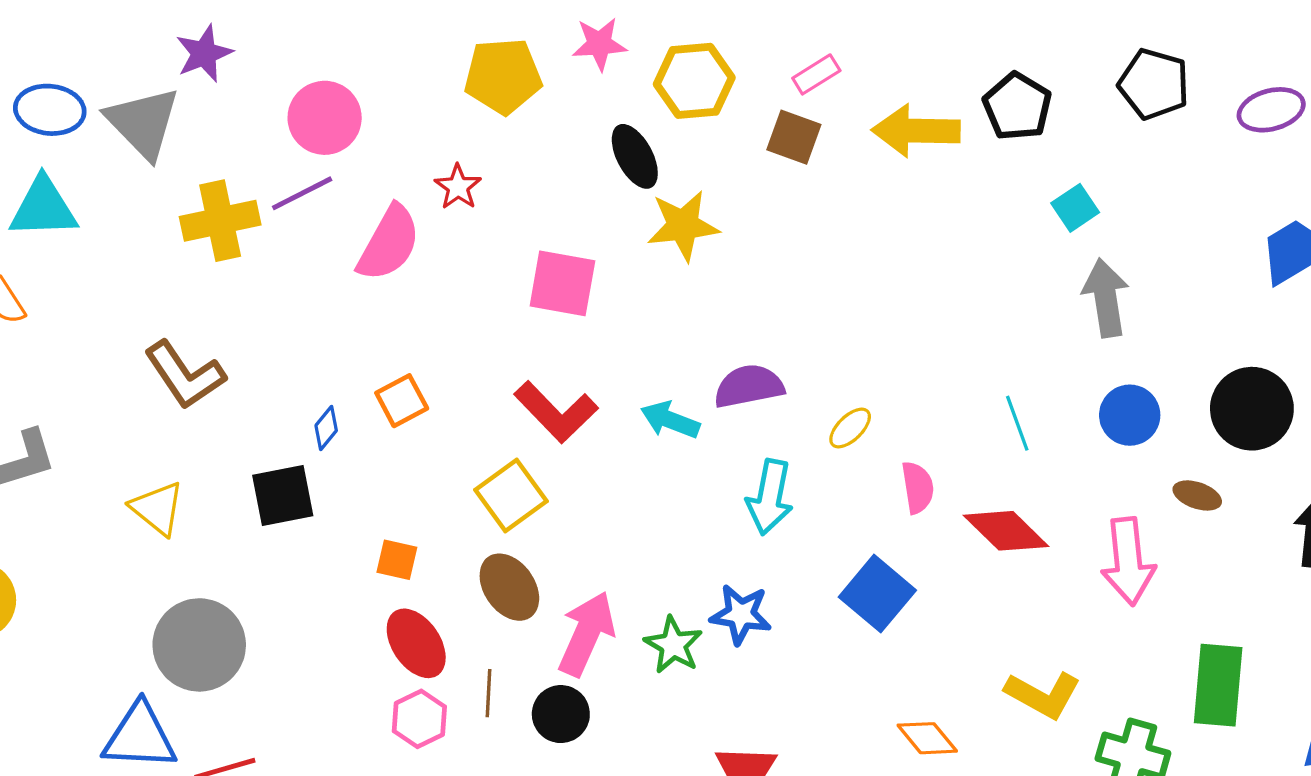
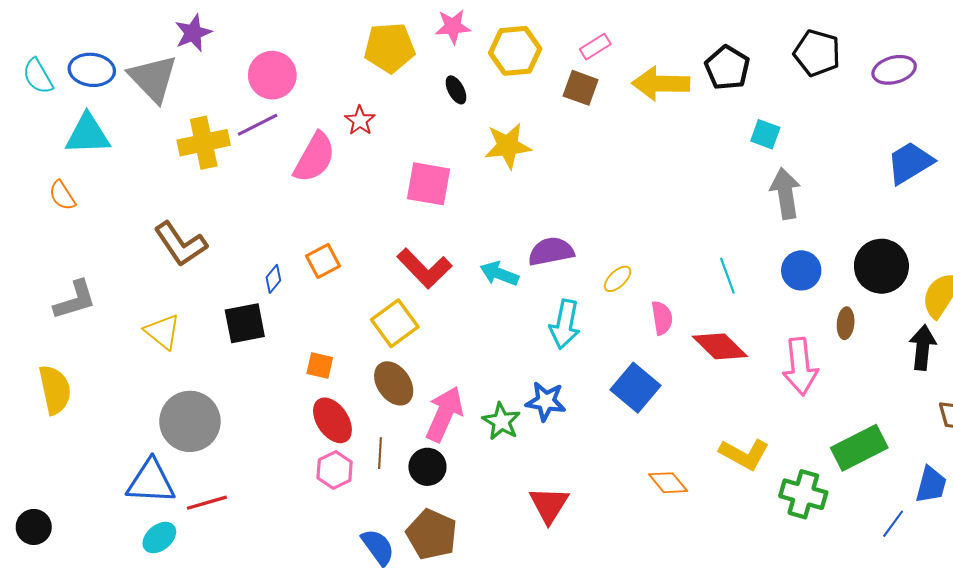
black ellipse: (635, 156) -> (456, 90), moved, size x0.7
cyan square: (1075, 208) -> (765, 134), turned -36
brown ellipse: (1197, 495) -> (846, 323), turned 76
green rectangle: (1218, 685) -> (859, 448), turned 58

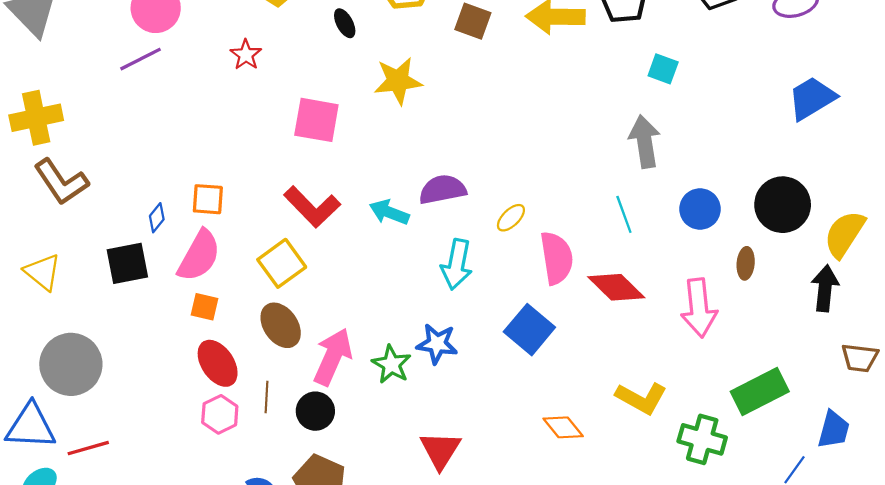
yellow cross: (204, 143) -> (36, 118), moved
pink semicircle: (315, 157) -> (199, 256), moved
gray arrow: (785, 193) -> (645, 142), moved
orange square: (323, 261) -> (208, 199), turned 32
pink semicircle: (662, 318) -> (557, 258), size x1.5

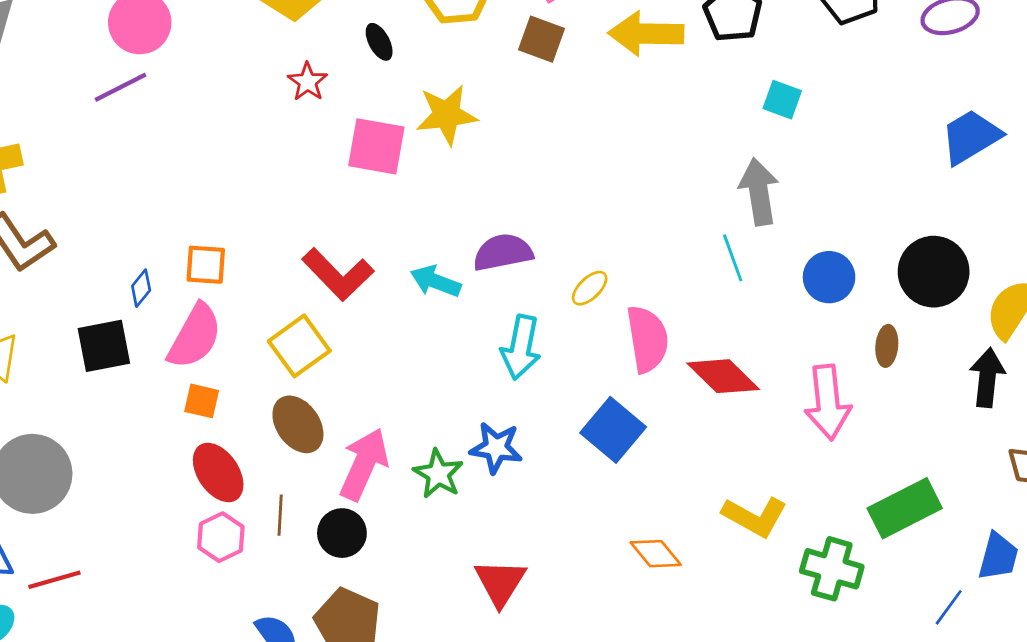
red star: (246, 55) -> (308, 82), moved
pink square: (316, 120) -> (376, 146), moved
cyan line: (624, 214) -> (733, 258), moved

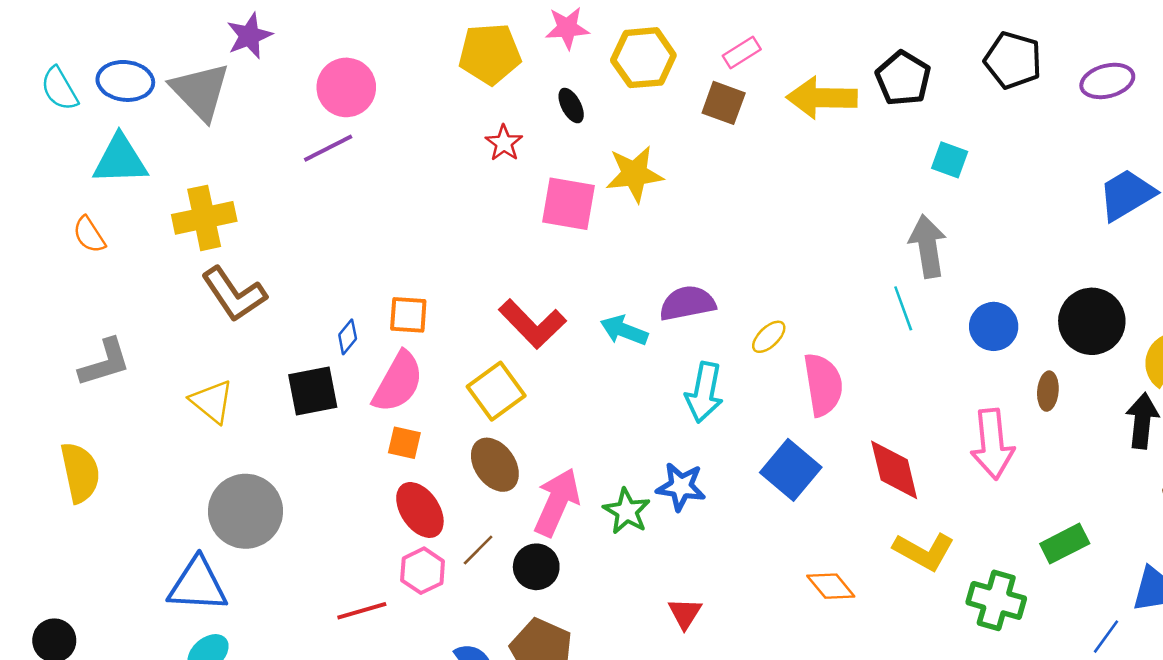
red diamond: (723, 376) -> (894, 470), moved, turned 32
green rectangle: (905, 508) -> (1065, 544), size x0.7
brown line: (280, 515) -> (478, 550), turned 42
red line: (54, 580) -> (362, 611), moved
red triangle: (500, 583) -> (685, 613), size x0.7

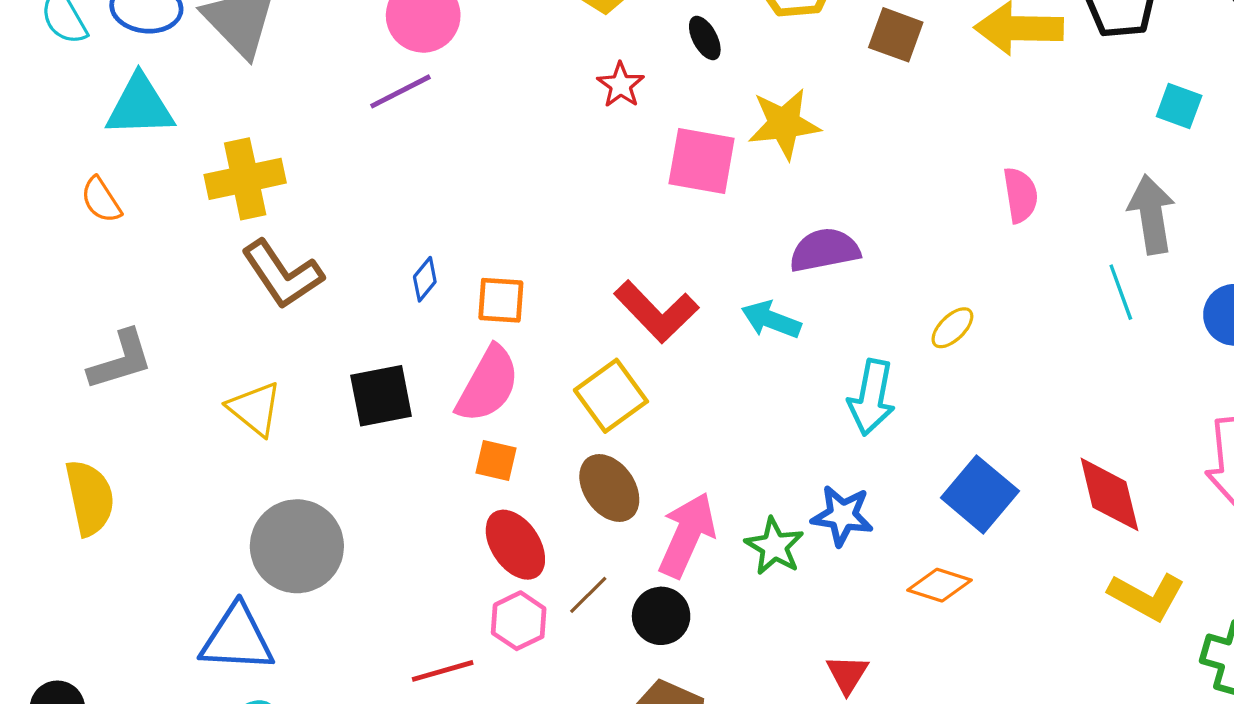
purple semicircle: (687, 303) -> (825, 250), moved
blue diamond: (348, 337) -> (425, 279), moved
pink semicircle: (823, 385) -> (1020, 195), moved, size x0.7
orange diamond: (831, 586) -> (939, 585), moved, turned -33

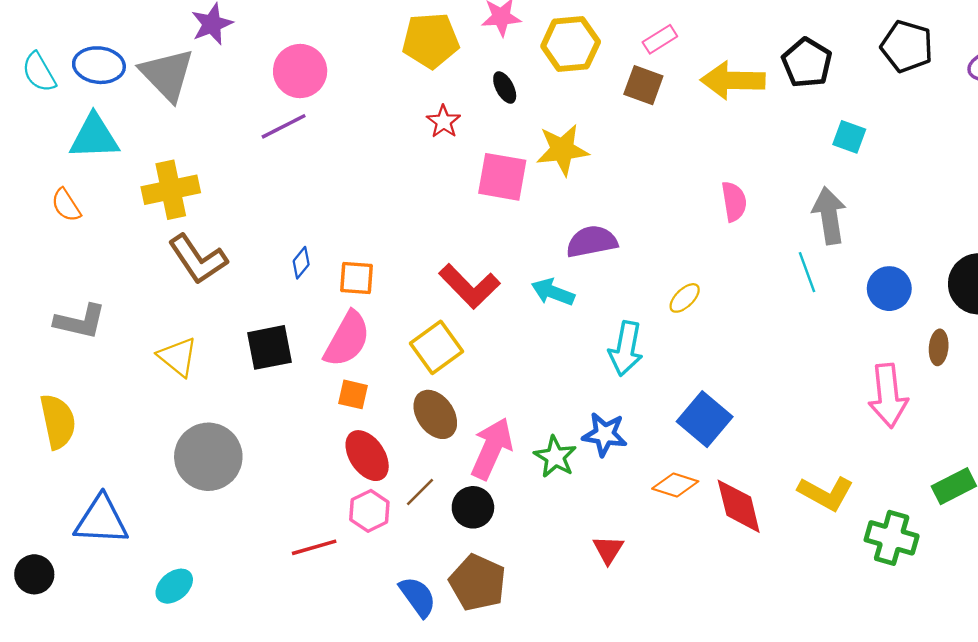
gray L-shape: (120, 360) -> (80, 322), turned 30
red diamond: (1109, 494) -> (739, 506), moved
blue triangle: (237, 639) -> (101, 520), moved

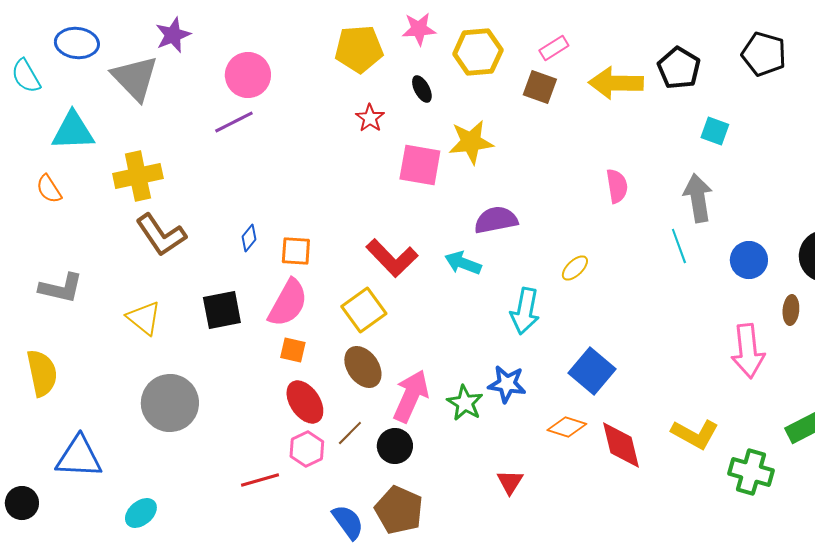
blue ellipse: (99, 65) -> (77, 43), moved

